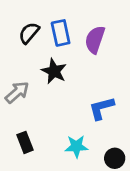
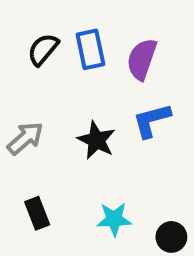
black star: (54, 71) -> (96, 140), moved
blue L-shape: (101, 108) -> (152, 120), moved

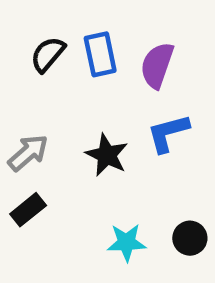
black rectangle: (37, 213) -> (28, 210), moved, turned 72
black circle: (171, 237) -> (190, 238), moved

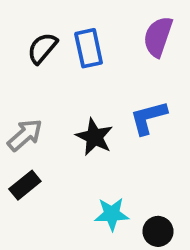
purple semicircle: (157, 65) -> (158, 37), moved
black circle: (190, 238) -> (158, 231), moved

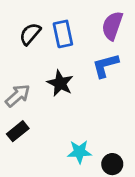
blue L-shape: (148, 118) -> (105, 65), moved
black star: (94, 137) -> (60, 83), moved

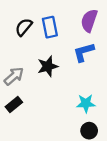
black star: (60, 83) -> (48, 66), turned 30
cyan star: (79, 152) -> (86, 103), moved

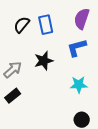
cyan star: (86, 103) -> (79, 85), moved

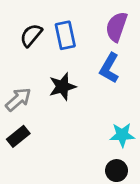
blue L-shape: (77, 48) -> (109, 68), turned -45
cyan star: (79, 85) -> (122, 135), moved

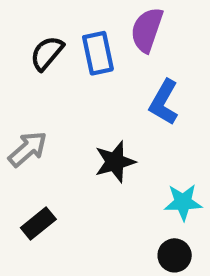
purple semicircle: (117, 27) -> (147, 30), moved
black star: (62, 87) -> (115, 162), moved
black rectangle: (18, 136) -> (38, 224), moved

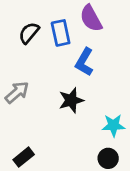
purple semicircle: (147, 30) -> (91, 18), turned -48
blue L-shape: (164, 102) -> (84, 62), moved
black rectangle: (38, 224) -> (24, 157), moved

